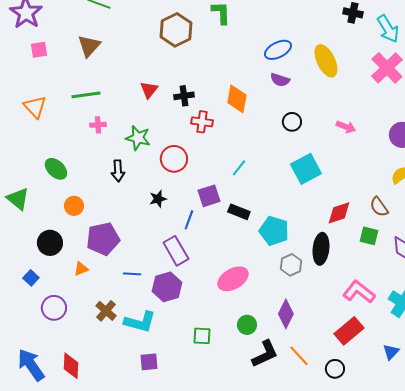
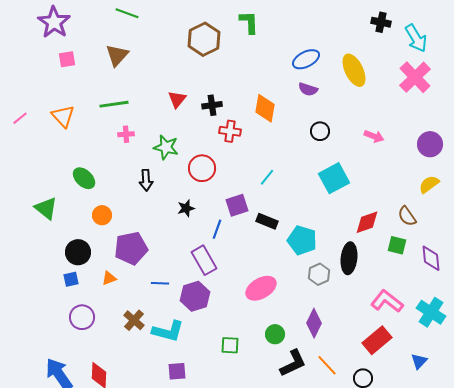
blue square: (31, 278) -> (71, 279), moved, turned 35

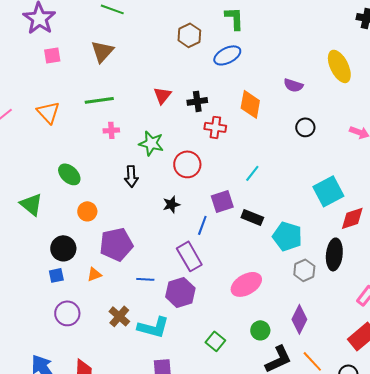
brown hexagon: (204, 39) -> (189, 35), size x0.7
blue ellipse: (306, 59) -> (227, 55), moved
cyan square: (334, 178) -> (328, 191), moved
green square: (230, 345) -> (215, 341), turned 36

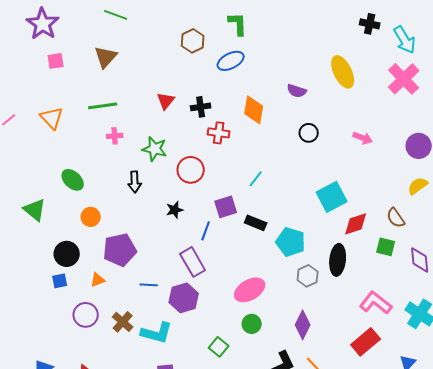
purple circle: (67, 313) -> (86, 315), moved
green circle: (260, 330) -> (252, 324), moved

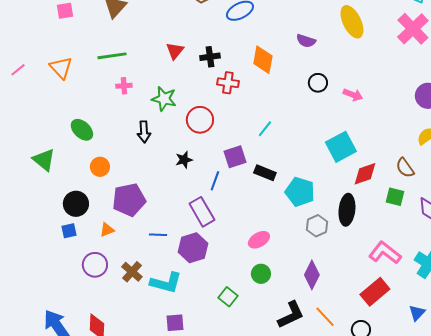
pink arrow: (363, 138) -> (353, 95), moved
pink ellipse: (250, 290) -> (259, 240), size x0.7

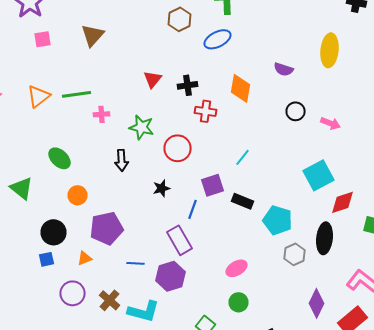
yellow ellipse: (352, 22) -> (330, 50), turned 32
green line: (112, 56) -> (76, 94), moved
orange triangle: (61, 68) -> (38, 96), turned 35
purple diamond: (312, 275) -> (316, 303), moved

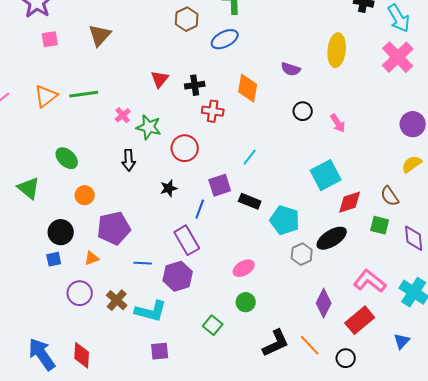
pink cross: (102, 114) -> (123, 115), moved, turned -35
pink arrow: (330, 123) -> (338, 123), turned 36
black ellipse: (324, 238) -> (332, 238), turned 52

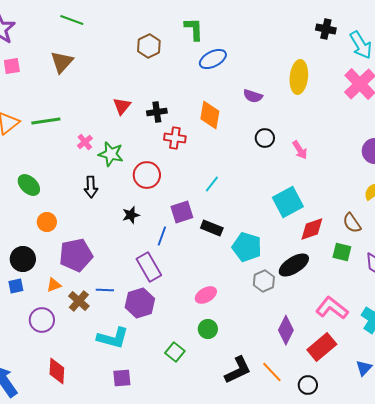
blue ellipse: (225, 39) -> (213, 59), moved
brown cross: (117, 300) -> (79, 301), moved
red diamond: (82, 355) -> (57, 371), moved

